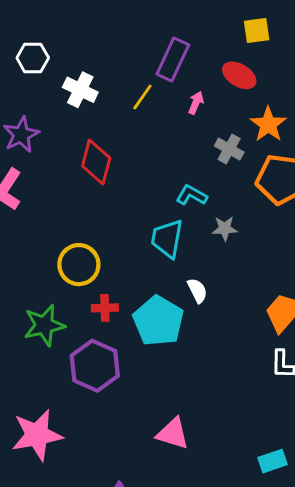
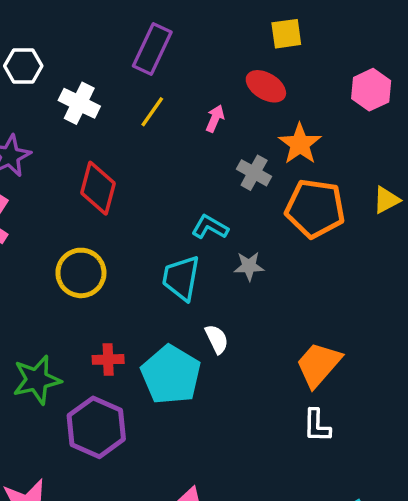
purple rectangle: (173, 59) -> (152, 49), moved
yellow circle: (79, 265) -> (81, 273), moved

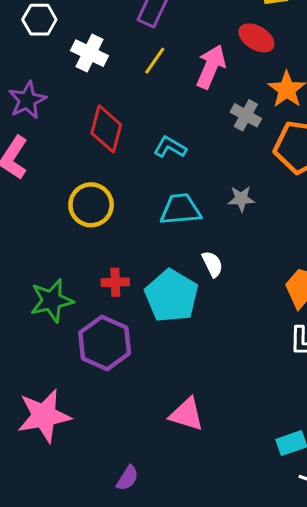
pink arrow: (215, 119) -> (211, 67), size x1.8
cyan L-shape: (210, 227) -> (170, 147), moved
cyan trapezoid: (181, 278) -> (181, 209), turned 75

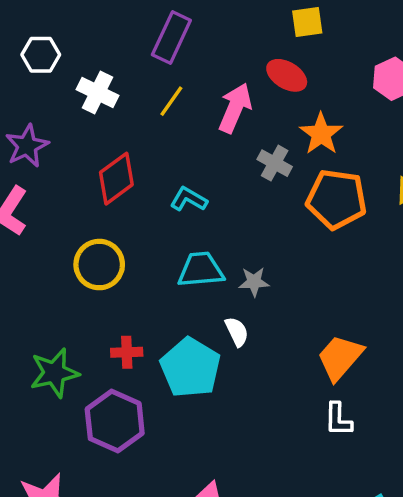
red diamond: (106, 129) -> (116, 179), turned 39
gray star: (241, 199) -> (254, 282), moved

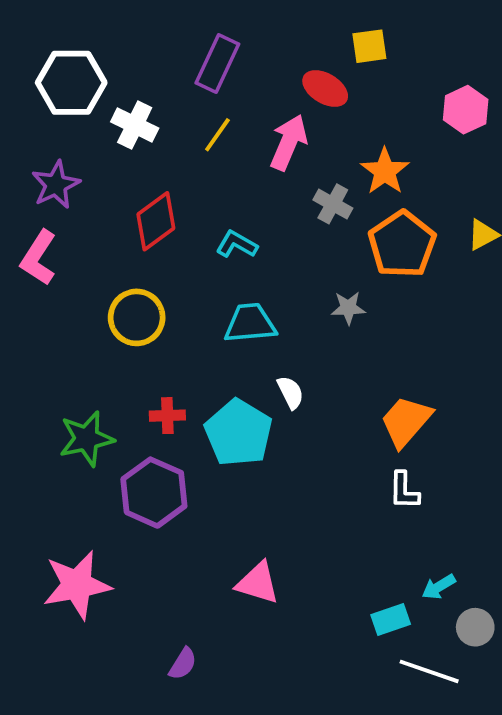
white hexagon: (41, 55) -> (71, 83), size x1.6
red ellipse: (287, 75) -> (325, 89), moved
orange pentagon: (337, 199) -> (402, 244), turned 30
gray star: (254, 282) -> (348, 308), moved

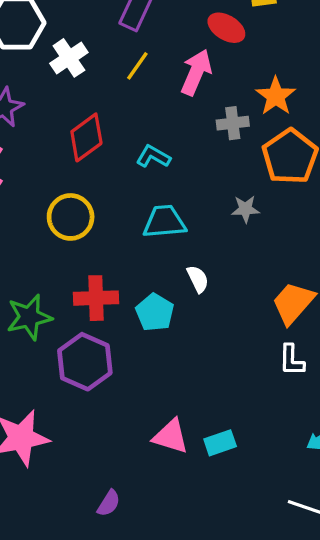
white cross: (135, 125) -> (69, 58), turned 30
gray cross: (333, 204) -> (233, 123), turned -36
red cross: (167, 416) -> (96, 298), size x1.5
cyan pentagon: (239, 433) -> (155, 312), size x0.7
cyan rectangle: (391, 619) -> (220, 443), moved

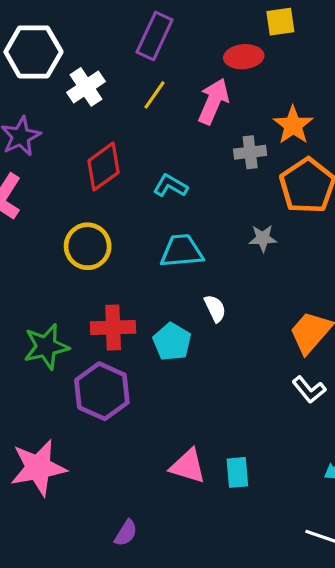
red ellipse: (226, 28) -> (244, 57), turned -36
white L-shape: (292, 360) -> (309, 390), turned -40
cyan rectangle: (220, 443) -> (237, 472), turned -76

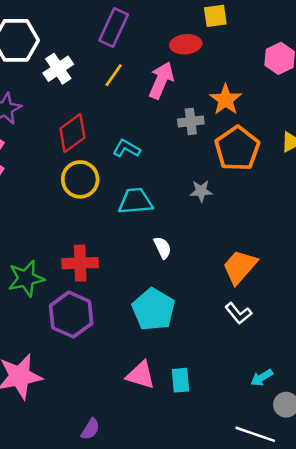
yellow circle: (88, 246) -> (80, 179), moved
cyan pentagon: (172, 342) -> (154, 309), moved, size x1.4

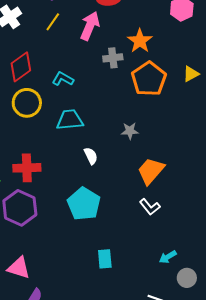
gray star: (201, 191) -> (130, 131), moved
pink triangle: (141, 375) -> (19, 268), moved

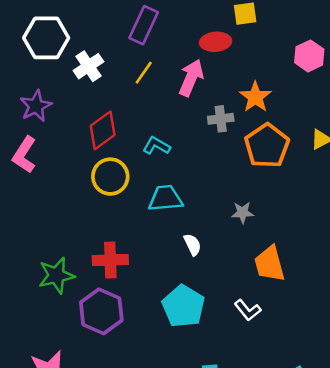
orange trapezoid: (151, 171) -> (269, 264), turned -56
white L-shape: (150, 207) -> (248, 310), moved

